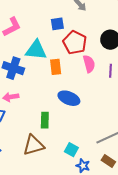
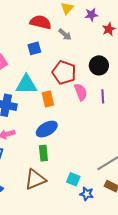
blue square: (57, 24) -> (34, 48), moved
blue ellipse: (69, 98) -> (47, 129), moved, turned -45

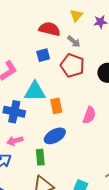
red pentagon: (64, 72) -> (72, 66), moved
pink semicircle: (81, 92) -> (89, 115), moved, turned 42
green rectangle: (43, 153) -> (40, 157), moved

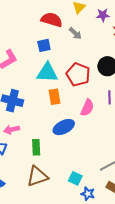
red pentagon: (72, 66) -> (78, 74), moved
cyan triangle: (35, 91) -> (47, 73), moved
blue ellipse: (55, 136) -> (64, 127), moved

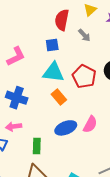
red semicircle: (52, 20) -> (62, 20), turned -100
orange rectangle: (55, 97) -> (59, 97), turned -35
pink semicircle: (87, 108) -> (90, 124), moved

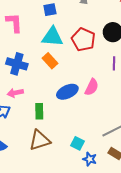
pink L-shape: (16, 56) -> (14, 23), turned -65
orange rectangle: (59, 97) -> (50, 61), moved

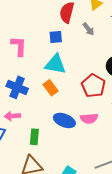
red pentagon: (83, 40) -> (93, 86), moved
pink semicircle: (92, 87) -> (89, 118), turned 54
blue ellipse: (67, 92) -> (64, 120), turned 40

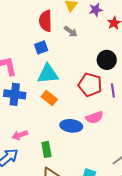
blue cross: (17, 87) -> (15, 94), moved

